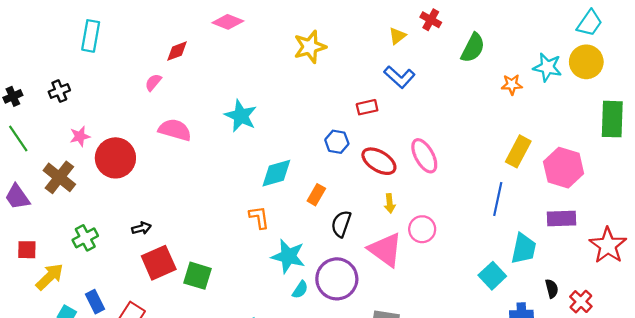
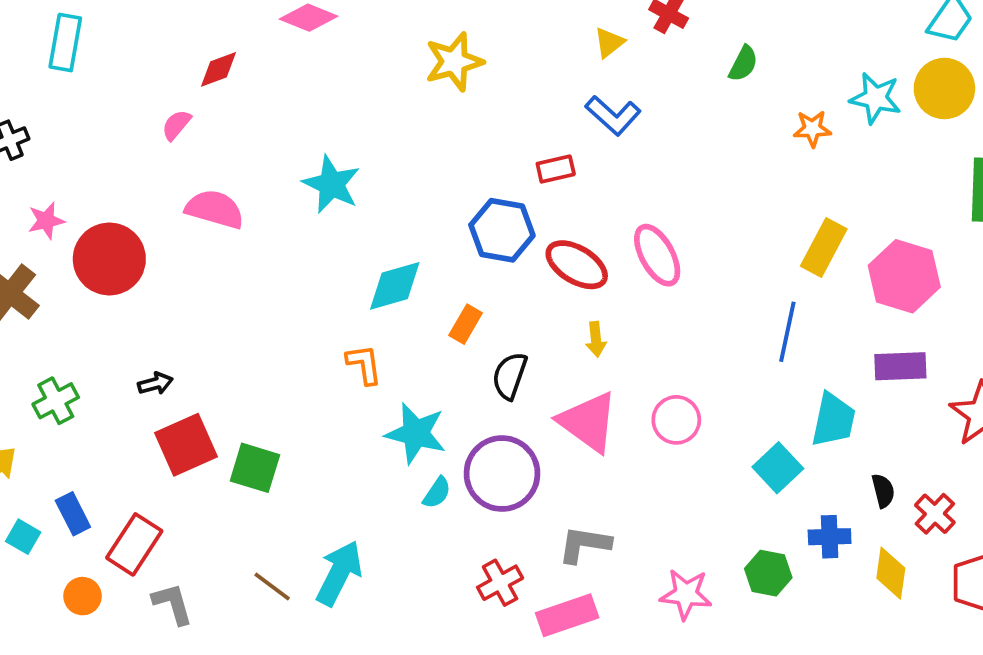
green semicircle: (473, 48) -> (743, 64), size x0.7
blue hexagon: (337, 142) -> (502, 230), size x1.5
pink circle: (422, 229) -> (676, 420), moved

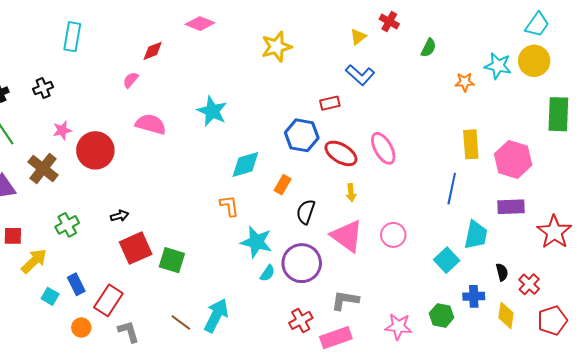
yellow rectangle: (824, 247) -> (471, 144), turned -32

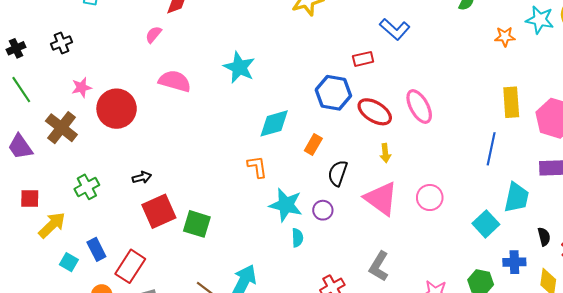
purple circle: (302, 263) -> (323, 210), moved, size x0.5
cyan semicircle: (267, 273) -> (297, 238), turned -36
gray L-shape: (345, 300) -> (379, 266), turned -68

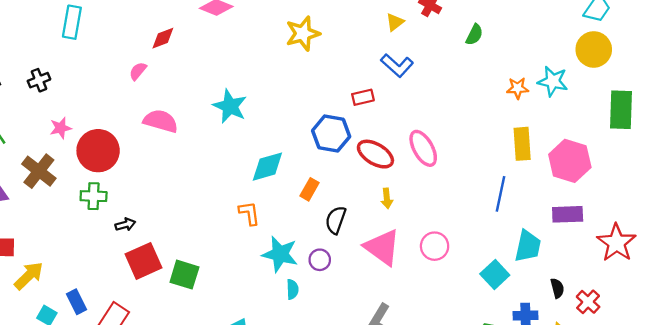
cyan star: (540, 20) -> (553, 81), moved
orange star: (505, 37) -> (518, 88), moved
green cross: (87, 187) -> (94, 196), moved, turned 30

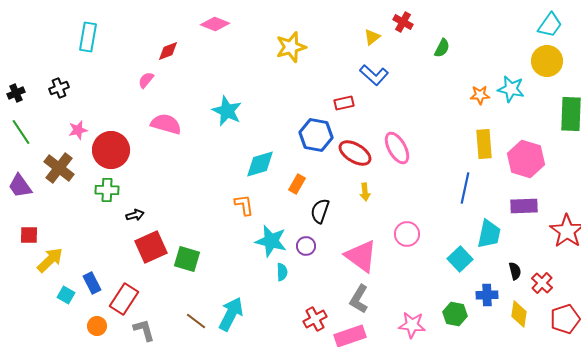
pink triangle: (382, 247) -> (361, 256), moved

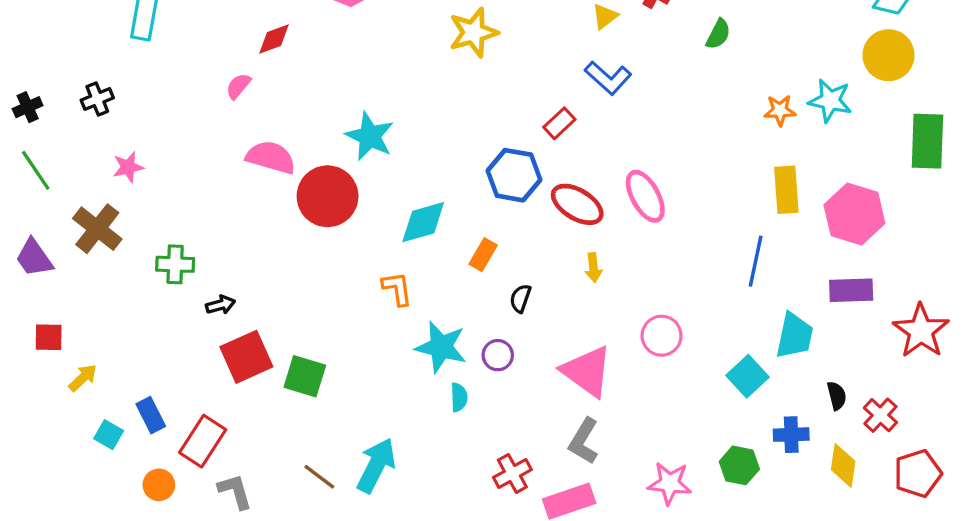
red rectangle: (344, 103) -> (559, 123), turned -30
red circle: (111, 150) -> (328, 196), moved
black semicircle: (320, 211) -> (520, 298), size x0.7
yellow arrow: (50, 260) -> (83, 378), size x0.7

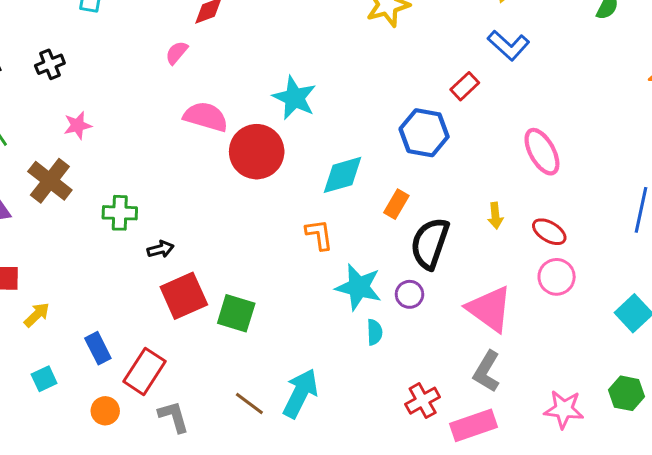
red ellipse: (577, 204) -> (549, 232), moved, size x0.7
black semicircle: (520, 298) -> (430, 243), size x2.0
cyan square: (109, 435) -> (44, 379), moved, turned 35

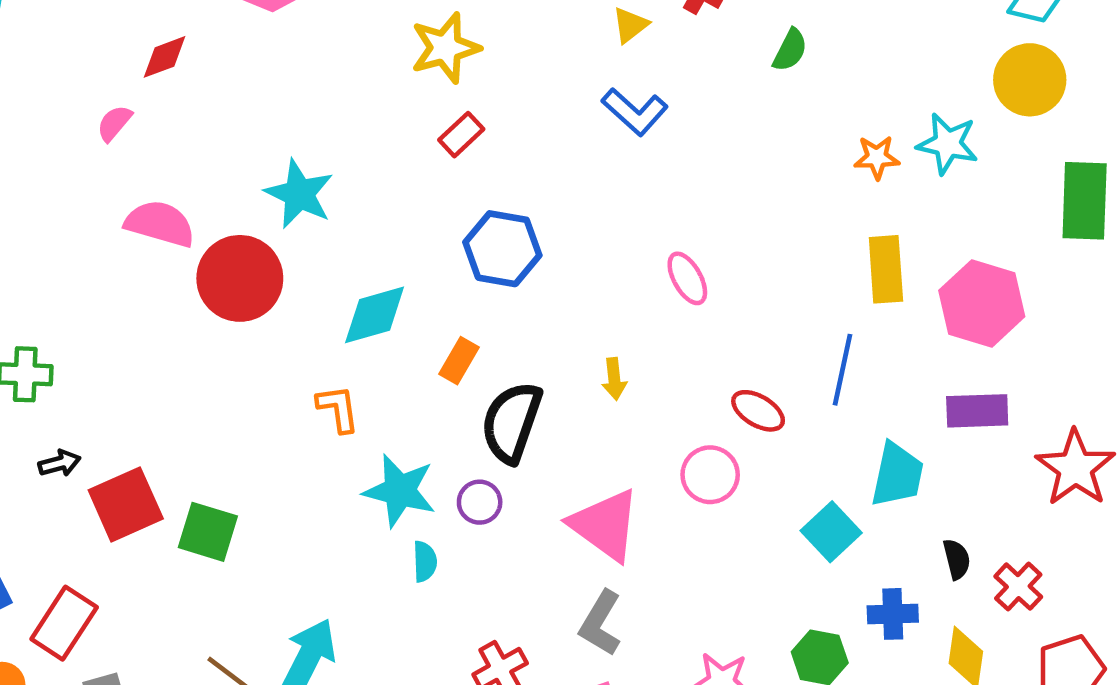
red rectangle: (465, 86) -> (461, 135), moved
pink ellipse: (542, 152) -> (687, 278), size x0.7
red ellipse: (549, 232) -> (758, 411), moved
black arrow: (161, 249) -> (59, 463), moved

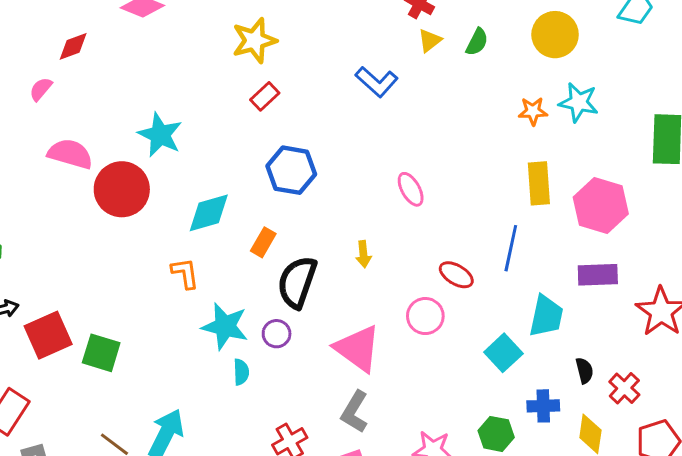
yellow triangle: (630, 25) -> (430, 40), moved
yellow circle: (1030, 80) -> (555, 35), moved

